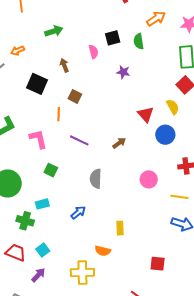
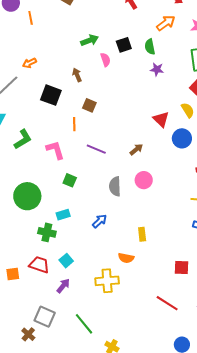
green arrow: (54, 31) -> (90, 40), moved
purple star: (123, 72) -> (157, 69), moved
pink circle: (149, 179) -> (144, 180), moved

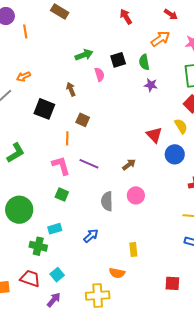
pink L-shape: (55, 150) -> (61, 166), moved

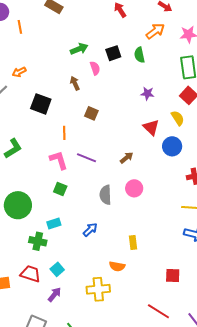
purple star: (151, 85) -> (147, 94), moved
brown arrow: (71, 89) -> (75, 83), moved
brown square: (83, 120) -> (91, 113), moved

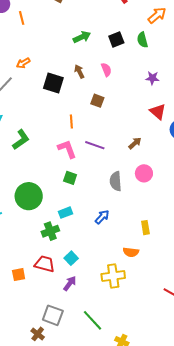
pink semicircle: (95, 68) -> (106, 70), moved
black square: (41, 104) -> (53, 83), moved
green cross: (38, 241) -> (50, 231), turned -30

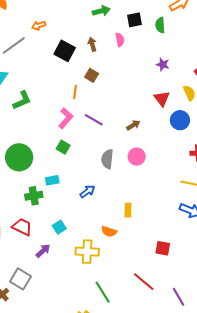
pink semicircle: (106, 70) -> (120, 40), moved
brown square: (97, 101) -> (92, 75), moved
pink L-shape: (67, 149) -> (66, 118), turned 50
cyan square: (71, 258) -> (59, 227), moved
green line: (93, 320) -> (103, 292), moved

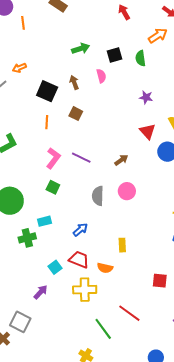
orange line: (75, 92) -> (47, 122), moved
red trapezoid: (22, 227) -> (79, 260), moved
red line: (144, 282) -> (129, 313), moved

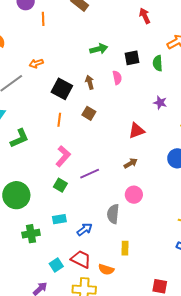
red triangle: (148, 131) -> (137, 131), moved, turned 48
purple line: (81, 158) -> (90, 174), moved, turned -54
gray semicircle: (98, 196) -> (113, 214), moved
cyan rectangle: (44, 221) -> (59, 219), moved

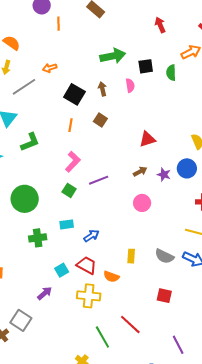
green arrow: (99, 49) -> (113, 56), size x1.4
purple star: (160, 103) -> (164, 175), moved
gray semicircle: (113, 214) -> (164, 256), moved, turned -72

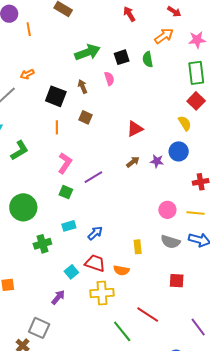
pink circle: (142, 203) -> (167, 210), moved

